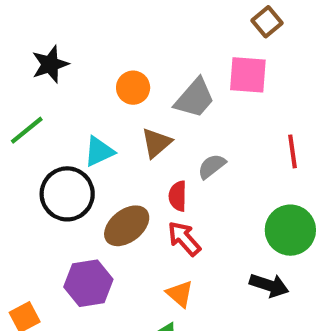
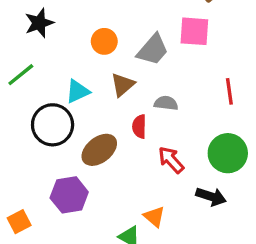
gray semicircle: (212, 166) -> (166, 103), turned 45
red arrow: (184, 239) -> (171, 160), moved
orange triangle: (180, 294) -> (154, 217), moved

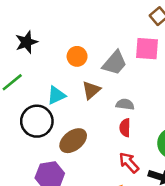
red semicircle: (139, 126) -> (125, 128), moved
red arrow: (171, 160) -> (129, 163), moved

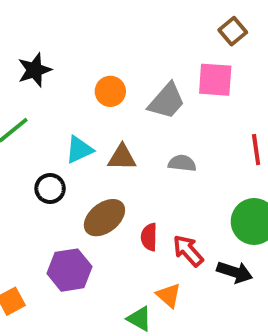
brown triangle: (91, 90) -> (122, 157), moved, turned 42
black circle: (37, 121) -> (50, 188), size x0.6
red semicircle: (125, 128) -> (149, 237), moved

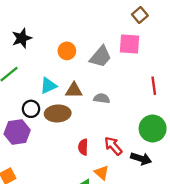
gray semicircle: (182, 163) -> (102, 98), moved
brown ellipse: (104, 218) -> (58, 113), moved, turned 35
red semicircle: (149, 237) -> (83, 147), moved
purple hexagon: (69, 270) -> (17, 132), moved

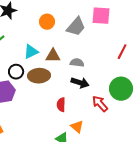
red line: (154, 86) -> (122, 52), turned 35
red arrow: (113, 146) -> (100, 104), moved
black arrow: (141, 159) -> (80, 83), moved

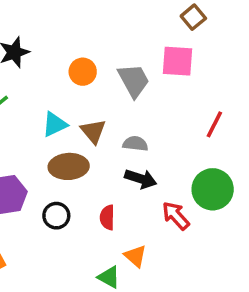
gray trapezoid: (76, 27) -> (134, 80), turned -70
brown triangle: (53, 56) -> (93, 131), turned 49
black circle: (16, 72) -> (56, 216), moved

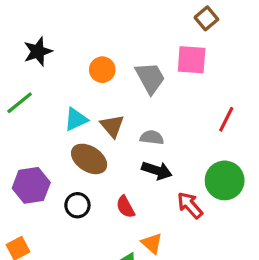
brown ellipse: (69, 166) -> (89, 159), turned 36
red semicircle: (107, 217) -> (125, 207), turned -30

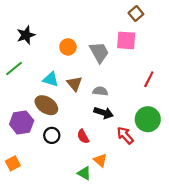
cyan triangle: (76, 119) -> (51, 79), turned 42
brown ellipse: (89, 159) -> (46, 105), moved

